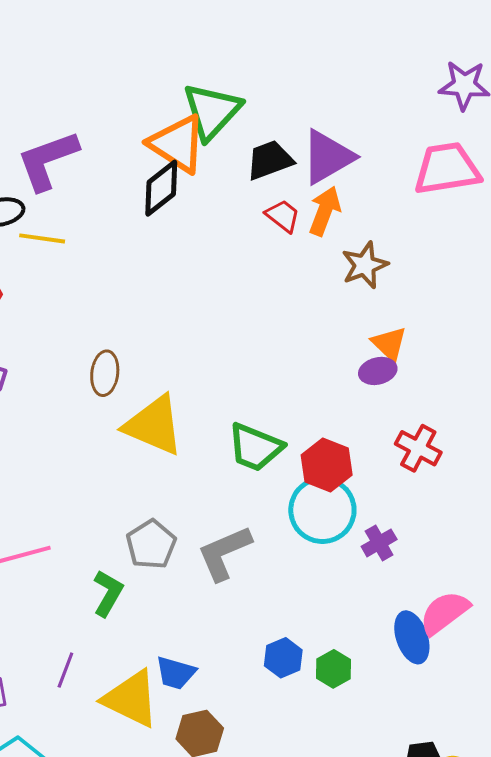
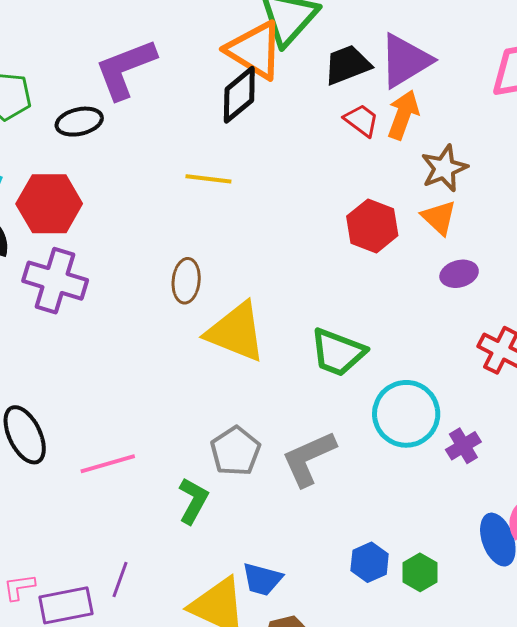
yellow line: (42, 238) -> (208, 179), moved
orange triangle: (389, 344) -> (439, 217), moved
red hexagon: (327, 465) -> (372, 226), moved
purple line: (65, 670) -> (120, 579), moved

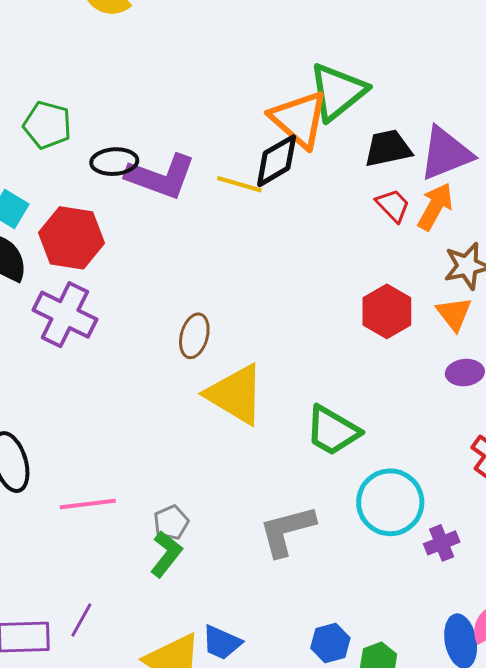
purple L-shape: (125, 69) -> (161, 176), moved, turned -148
yellow line: (208, 179) -> (239, 184), moved
gray pentagon: (235, 451) -> (171, 522), moved, size x0.7

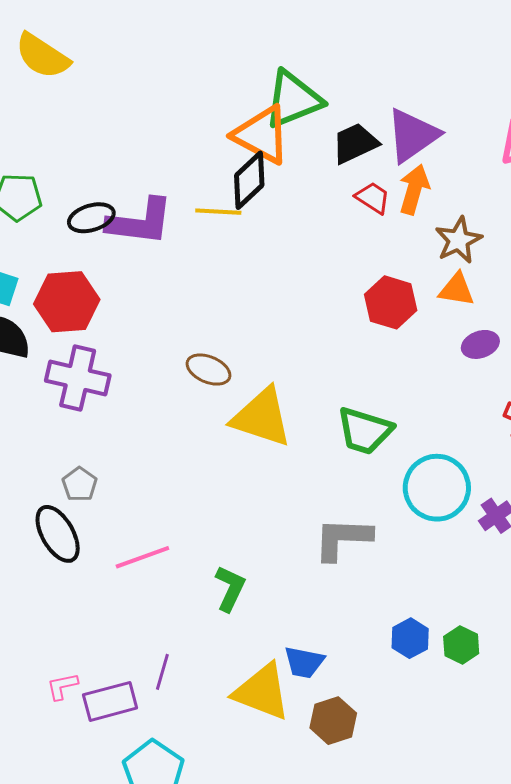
green triangle: (338, 92) -> (293, 99), turned 30
orange triangle: (454, 314) -> (457, 290), turned -30
brown ellipse: (194, 336) -> (209, 370), turned -69
gray pentagon: (171, 522) -> (80, 484), moved
gray L-shape: (287, 531) -> (343, 539), turned 30

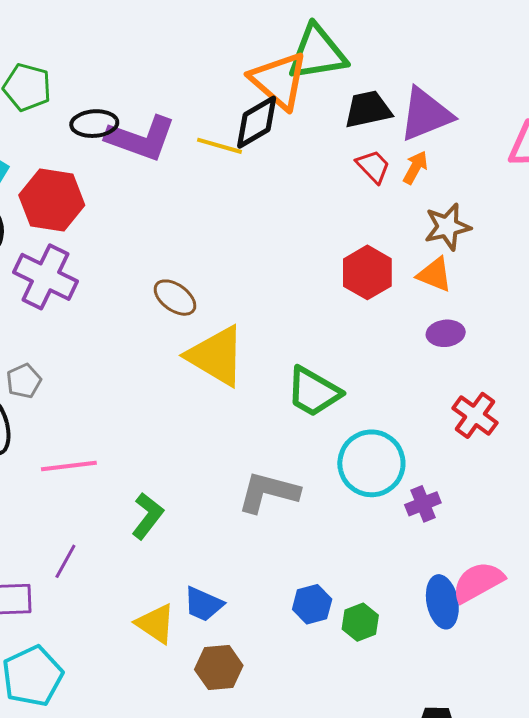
orange arrow: (414, 189) -> (415, 167), size x0.7
purple line: (162, 672) -> (65, 561), moved
yellow triangle: (262, 692) -> (156, 624), size x0.7

